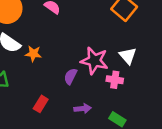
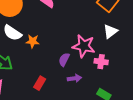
white triangle: (128, 56) -> (110, 31), moved, turned 35
purple arrow: (83, 109) -> (74, 78), moved

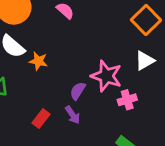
pink cross: (101, 62) -> (127, 100), turned -32
purple arrow: (74, 78) -> (73, 115), moved, turned 56

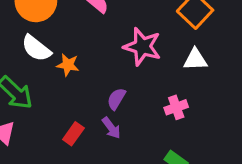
white triangle: (145, 61) -> (195, 60), turned 30
pink star: (106, 76) -> (142, 47), moved

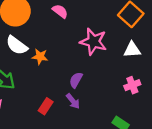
pink cross: (176, 107) -> (132, 85), moved

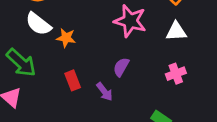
purple semicircle: (76, 80) -> (121, 67), moved
red rectangle: (46, 106) -> (73, 80), moved, turned -56

